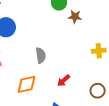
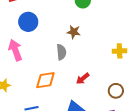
brown star: (75, 17) -> (74, 32), moved

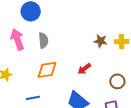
brown star: (74, 32) -> (101, 41), moved
gray semicircle: (61, 52) -> (43, 41), moved

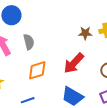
red arrow: (84, 69) -> (74, 63), size x1.6

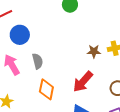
orange diamond: (37, 70) -> (46, 89), turned -60

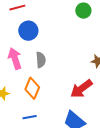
orange diamond: (46, 89) -> (32, 88), moved

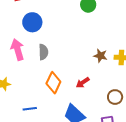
orange diamond: (32, 88) -> (53, 83), moved
red arrow: (81, 89) -> (83, 83), size x0.6

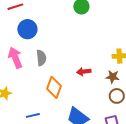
brown star: (100, 56) -> (113, 77), moved
red arrow: (83, 83) -> (84, 72), moved, turned 32

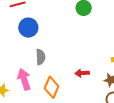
pink arrow: (15, 58) -> (24, 79), moved

